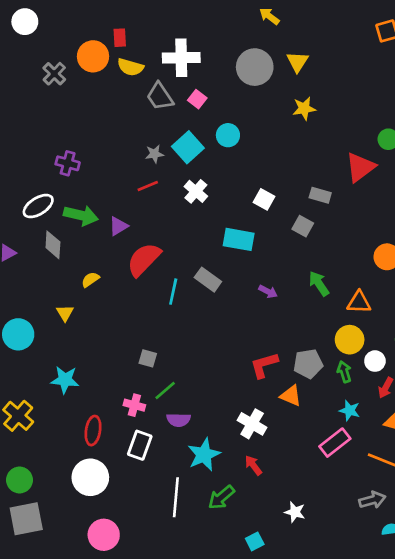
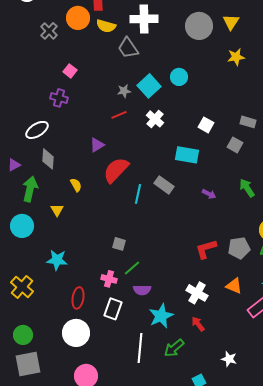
pink square: (197, 99) -> (70, 71), moved
green arrow: (81, 215) -> (30, 189), moved, turned -90
yellow semicircle: (90, 280) -> (76, 185), turned 96
orange triangle: (291, 396) -> (234, 286), moved

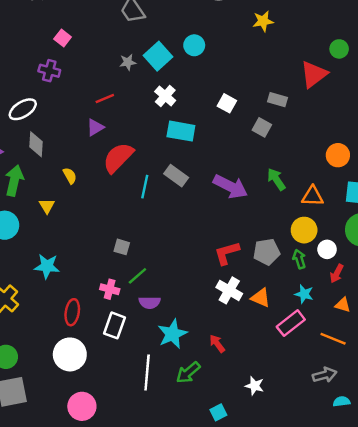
red line: (119, 115) -> (105, 98), moved
cyan rectangle: (187, 155) -> (181, 131), moved
purple arrow: (209, 194) -> (230, 187), size x2.0
white cross: (197, 293) -> (229, 290), moved

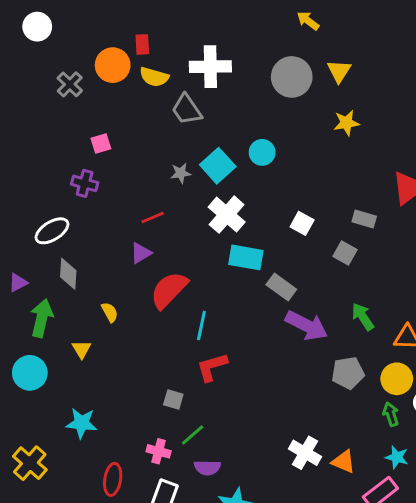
pink square: (63, 38) -> (101, 144), turned 35
white cross: (165, 96) -> (227, 215), size x1.4
gray rectangle: (176, 176) -> (281, 287), moved
gray pentagon: (267, 252) -> (348, 373), moved
red L-shape: (227, 253) -> (212, 367), moved

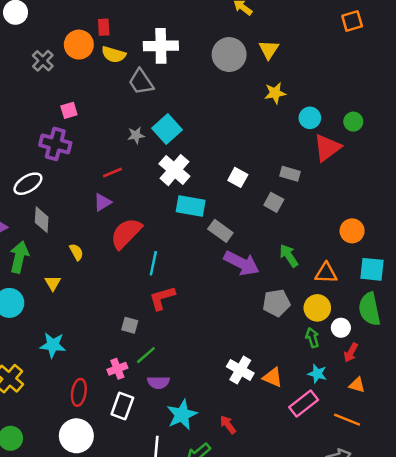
cyan circle: (262, 152) -> (310, 118), moved
purple cross: (85, 183) -> (55, 144), size x1.4
pink cross: (159, 451) -> (117, 369), turned -36

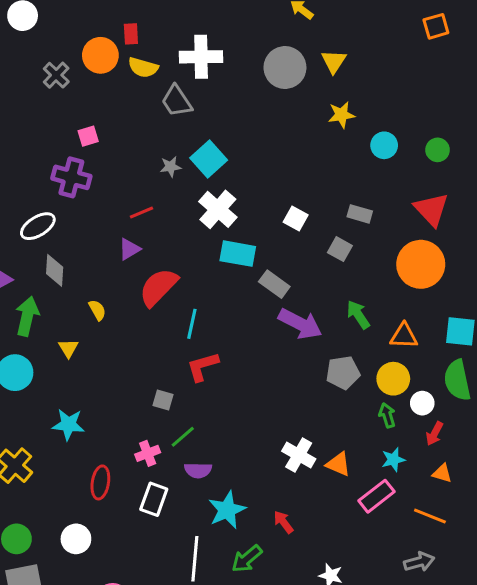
red triangle: (327, 148) -> (431, 209), moved, turned -36
orange circle: (352, 231) -> (421, 264), moved, size x1.6
cyan star: (317, 374) -> (393, 460), turned -30
white circle: (76, 436) -> (76, 539), moved, size x0.7

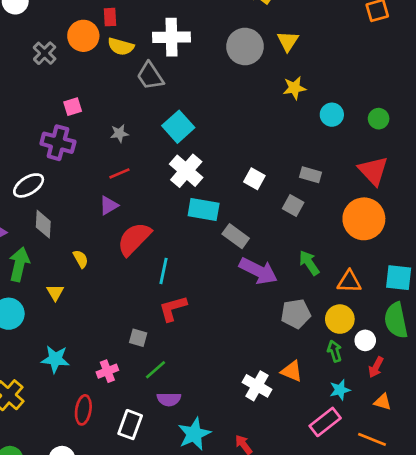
gray star: (171, 167) -> (119, 133), moved
pink cross: (148, 453) -> (107, 371), moved
orange triangle: (338, 464) -> (292, 371), moved

